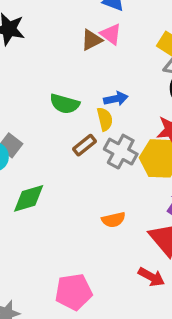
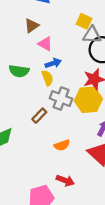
pink triangle: (111, 34) -> (45, 44), moved
brown rectangle: (84, 145) -> (39, 116), moved
red arrow: (151, 277) -> (65, 181), moved

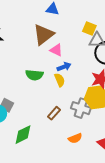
brown triangle: (32, 26) -> (44, 35), size x1.6
gray cross: (61, 99) -> (81, 108), moved

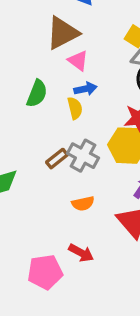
green semicircle: (34, 75) -> (37, 94), turned -84
gray cross: (81, 108) -> (83, 156), moved

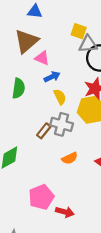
yellow semicircle: (75, 108) -> (60, 97), moved
red arrow: (81, 253) -> (65, 212), moved
pink pentagon: (45, 272) -> (41, 197), moved

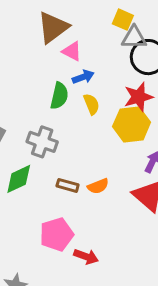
green semicircle: (18, 88) -> (59, 96), moved
gray cross: (62, 124) -> (42, 142), moved
brown rectangle: (44, 131) -> (68, 185), moved, turned 63

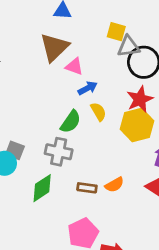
green semicircle: (59, 96) -> (71, 122), moved, turned 30

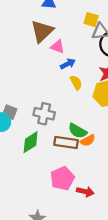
green semicircle: (71, 122) -> (78, 131), moved, turned 84
brown rectangle: (87, 188) -> (66, 143), size x1.5

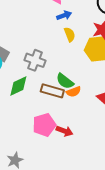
red arrow: (85, 192) -> (64, 131), moved

